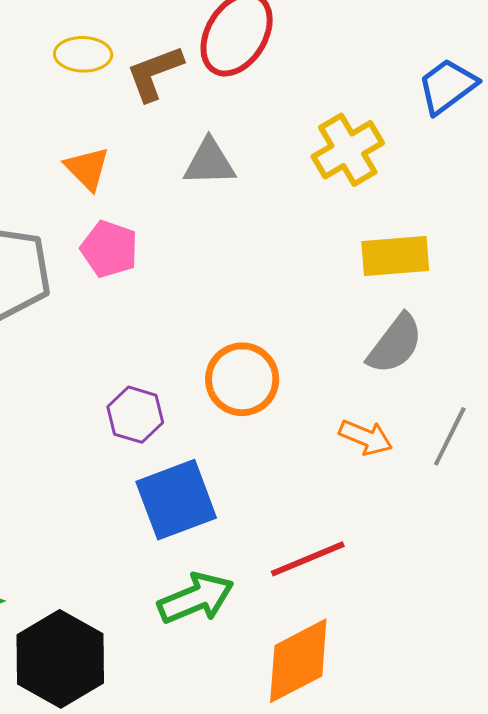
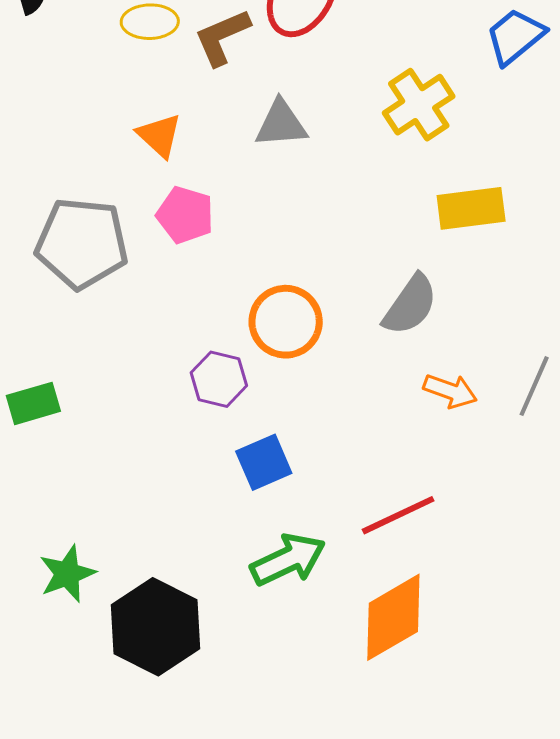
gray semicircle: (395, 344) -> (410, 305), moved
orange circle: (242, 379) -> (286, 322), moved
blue square: (176, 500) -> (264, 462), size x0.7

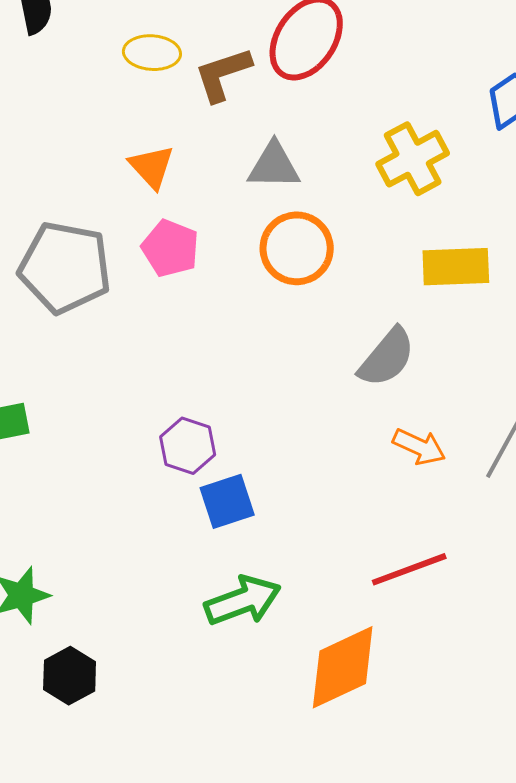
orange circle: (286, 322) -> (297, 248), moved
purple hexagon: (219, 379) -> (188, 446), moved
red line: (398, 515) -> (409, 569), moved
black hexagon: (155, 627) -> (70, 676), moved, size x0.6

